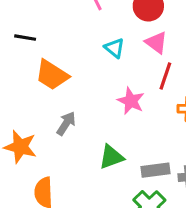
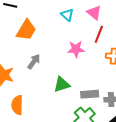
orange trapezoid: (52, 75) -> (26, 30), turned -95
pink star: (131, 101) -> (76, 49), turned -30

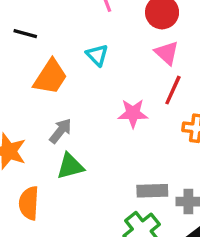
cyan triangle: (67, 15) -> (97, 55), moved
green triangle: (62, 84) -> (70, 166), moved

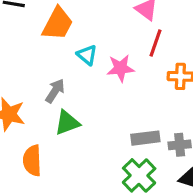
cyan triangle: (97, 55) -> (87, 55), moved
orange trapezoid: (50, 77) -> (58, 24), moved

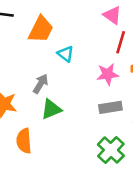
pink star: (121, 68) -> (108, 74), moved
gray rectangle: (145, 138) -> (110, 107), moved

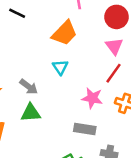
orange trapezoid: (41, 29) -> (64, 33), moved
gray arrow: (41, 84) -> (29, 87), turned 78

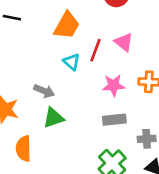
pink triangle: (114, 46) -> (124, 42), moved
red line: (114, 73) -> (96, 50), moved

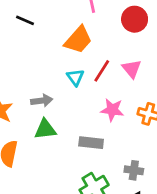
gray arrow: (44, 91) -> (42, 101), turned -42
gray rectangle: (114, 120) -> (91, 143), moved

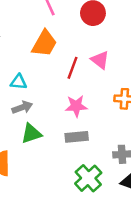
cyan triangle: (75, 77) -> (19, 82), moved, turned -36
pink star: (112, 110) -> (76, 106), moved

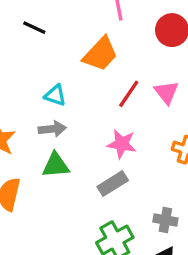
gray rectangle: (77, 137) -> (113, 184), turned -40

